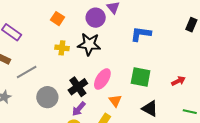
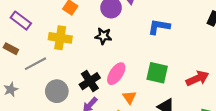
black star: (89, 44) -> (103, 36), size x0.7
yellow cross: (62, 48) -> (60, 38), moved, size x1.5
red arrow: (178, 81) -> (197, 78), size x1.5

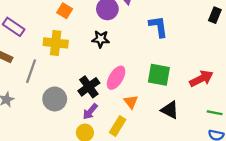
blue L-shape: (159, 27) -> (158, 27), turned 75
gray line: (35, 64) -> (31, 71), turned -40

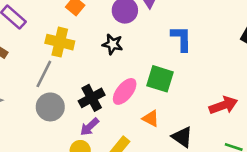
gray line: (31, 71) -> (44, 74), moved
green square: (159, 75) -> (160, 79), moved
orange triangle: (131, 102) -> (151, 118), moved, turned -32

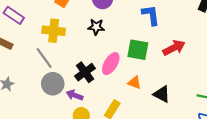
gray line: (44, 74) -> (44, 58), turned -55
red arrow: (223, 105) -> (174, 48), moved
purple arrow: (89, 127) -> (75, 95), moved, turned 70

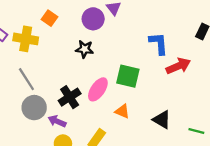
blue L-shape: (151, 15) -> (159, 43), moved
yellow cross: (54, 31) -> (26, 39), moved
red arrow: (174, 48) -> (178, 66), moved
black triangle: (162, 94) -> (162, 120), moved

